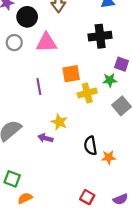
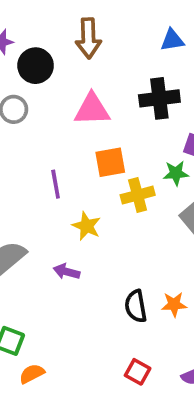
pink triangle: (46, 43) -> (92, 109), moved
yellow star: (59, 122) -> (87, 226), moved
black semicircle: (90, 146) -> (136, 306), moved

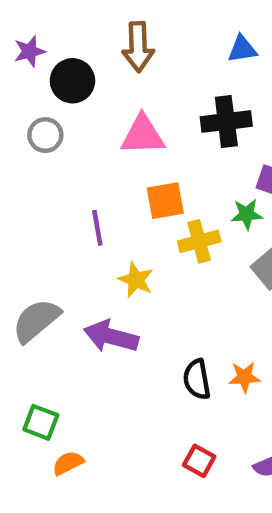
purple arrow: (67, 272) -> (111, 336), size x1.6

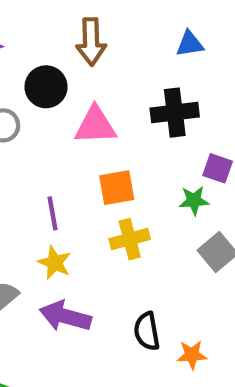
black circle: (72, 81) -> (46, 87), moved
yellow cross: (199, 241) -> (130, 239), moved
yellow star: (136, 280) -> (55, 263), moved
black semicircle: (197, 379) -> (147, 331), moved

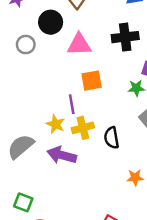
purple line: (52, 213) -> (72, 104), moved
yellow cross: (130, 239) -> (83, 128), moved
black semicircle: (147, 331) -> (111, 138), moved

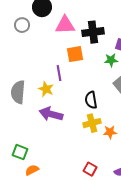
black cross: (125, 37) -> (93, 32), moved
yellow cross: (83, 128) -> (92, 123), moved
gray semicircle: (21, 146) -> (18, 92), moved, turned -45

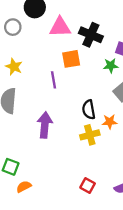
black cross: (93, 32) -> (91, 35), turned 30
yellow star: (46, 89) -> (14, 67), moved
purple arrow: (51, 114) -> (45, 125), turned 80
orange star: (110, 132) -> (110, 122), moved

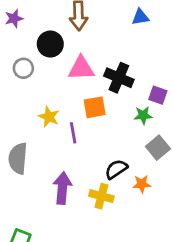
yellow star: (14, 67) -> (49, 117), moved
black semicircle: (89, 110) -> (116, 169), turned 66
yellow cross: (90, 135) -> (101, 196), moved, turned 30

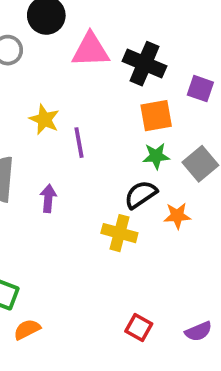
orange square: (95, 107) -> (156, 116), moved
green star: (143, 115) -> (156, 156), moved
purple arrow: (62, 188) -> (48, 198), moved, size x0.6

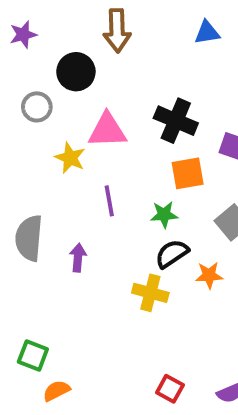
pink triangle: (91, 50) -> (107, 130), moved
yellow star: (44, 119) -> (70, 158), moved
green star: (156, 156) -> (164, 215), moved

